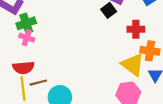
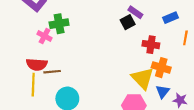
green cross: (26, 23) -> (59, 24), moved
brown line: (38, 83) -> (52, 72), moved

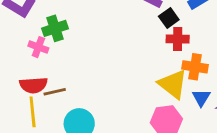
black square: (128, 22) -> (169, 18), moved

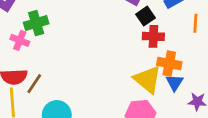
brown line: (55, 92) -> (34, 84), turned -45
blue triangle: (201, 98) -> (175, 82), moved

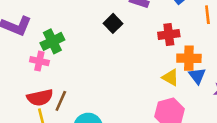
black square: (146, 16) -> (113, 23), moved
yellow triangle: (148, 80) -> (170, 77), size x0.6

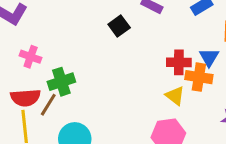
red cross: (169, 35) -> (179, 62), moved
green cross: (52, 41) -> (61, 82), moved
blue triangle: (197, 76) -> (209, 57), moved

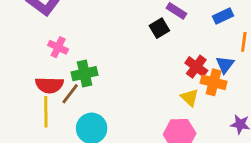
black square: (119, 26) -> (159, 28), moved
red cross: (179, 62) -> (196, 67), turned 30

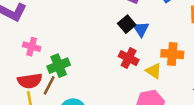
black square: (159, 28) -> (127, 24), moved
blue triangle: (225, 65) -> (141, 29), moved
red cross: (196, 67) -> (129, 58), moved

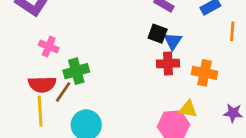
black square: (127, 24) -> (158, 34), turned -36
red cross: (129, 58) -> (168, 63), moved, turned -36
yellow triangle: (154, 71) -> (188, 109), moved, turned -30

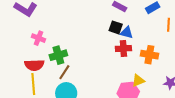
blue triangle: (173, 41) -> (127, 33), turned -48
brown line: (63, 92) -> (64, 72), moved
yellow triangle: (188, 109) -> (138, 81), turned -32

